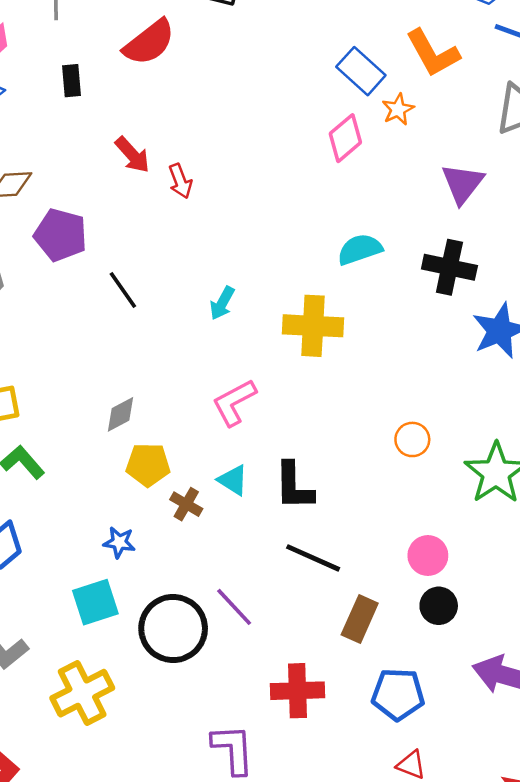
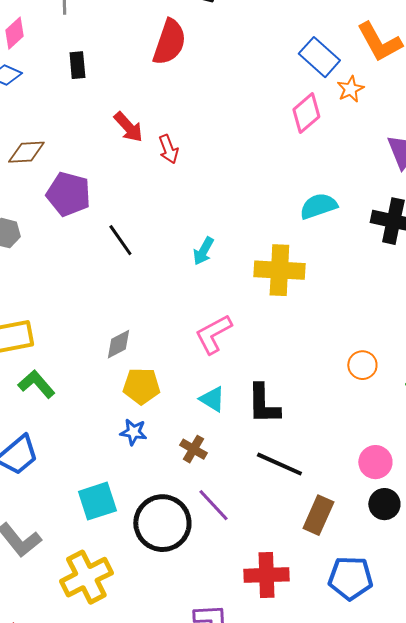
red semicircle: (149, 42) -> (169, 42), moved, turned -33
brown cross: (186, 504) -> (193, 449), moved
blue star: (119, 542) -> (133, 432), moved

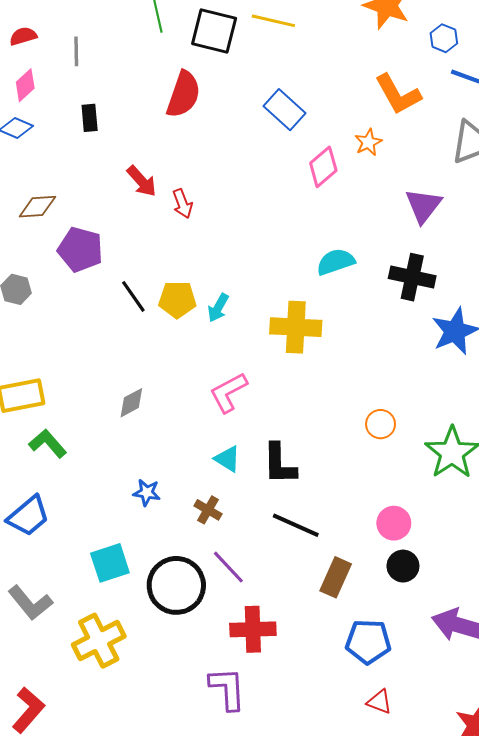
blue rectangle: (319, 57) -> (285, 110), moved
yellow pentagon: (141, 386) -> (177, 300), moved
red cross: (266, 575) -> (253, 629), moved

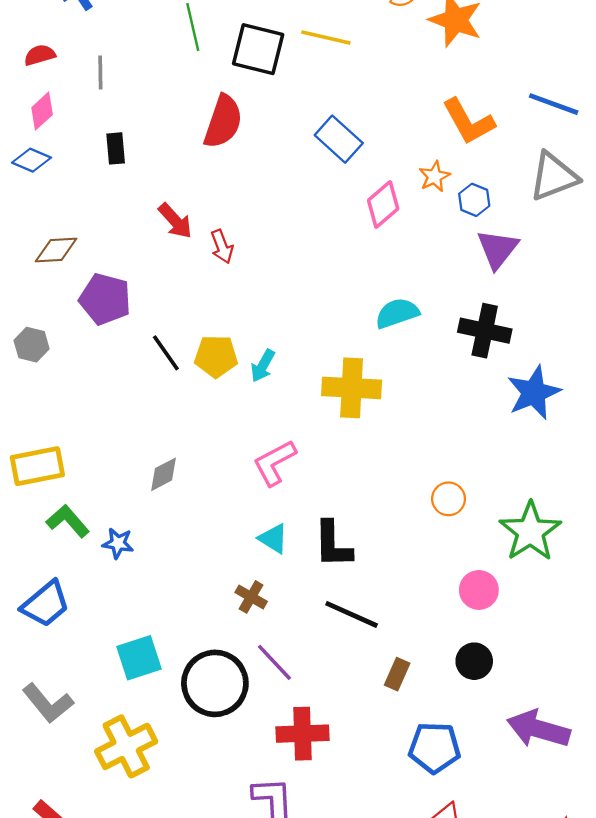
blue hexagon: (444, 38) -> (474, 200), moved
blue star: (147, 493) -> (118, 543), moved
pink circle: (394, 523) -> (479, 590), moved
brown rectangle: (336, 577) -> (397, 674), size x0.7

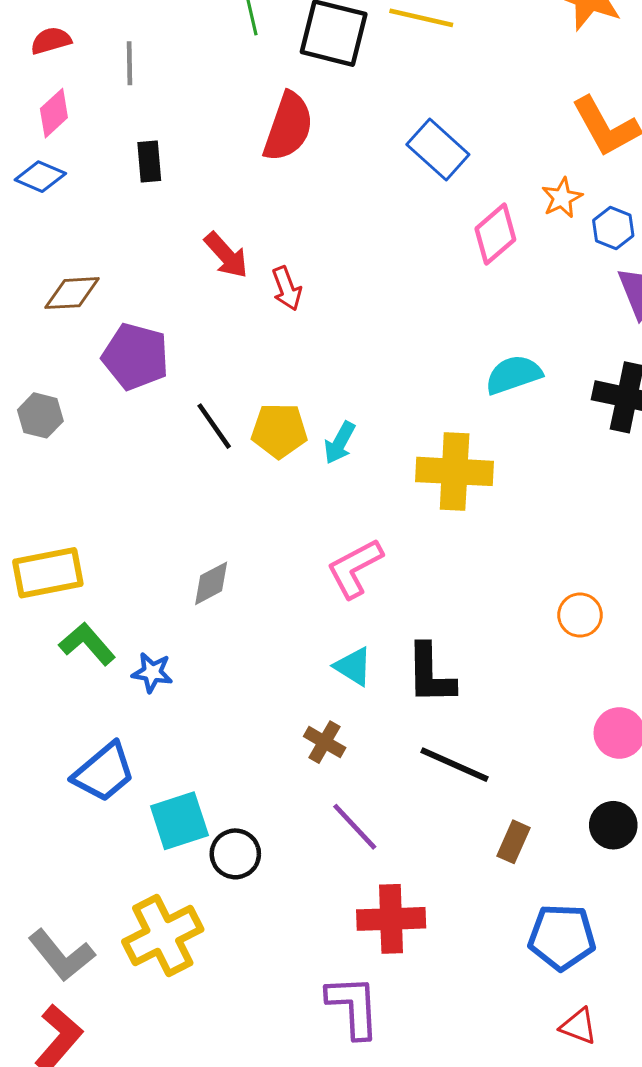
blue trapezoid: (46, 604) -> (104, 772), moved
black circle: (215, 683) -> (235, 854), moved, size x0.6
gray L-shape: (48, 703) -> (61, 955), moved

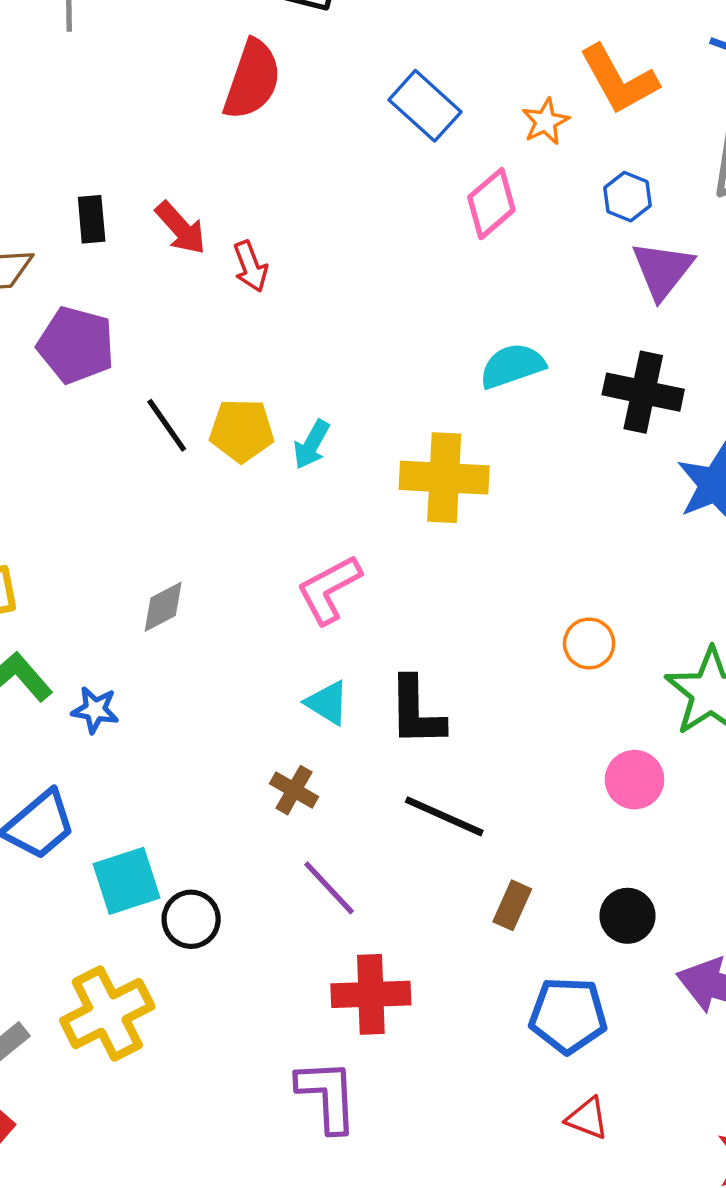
black rectangle: (149, 162) -> (92, 219), moved
orange star: (562, 198) -> (545, 122), moved
black circle: (613, 825) -> (627, 916), moved

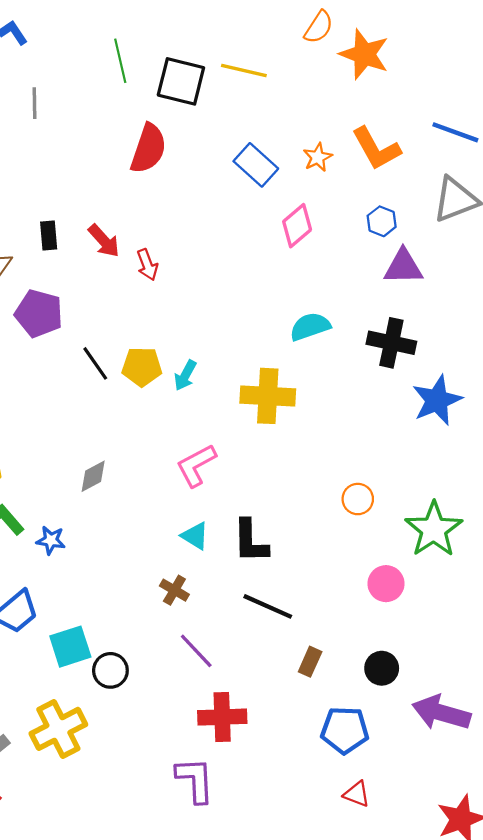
orange star: (545, 122) -> (318, 157), moved
purple triangle: (662, 270) -> (403, 267), turned 51

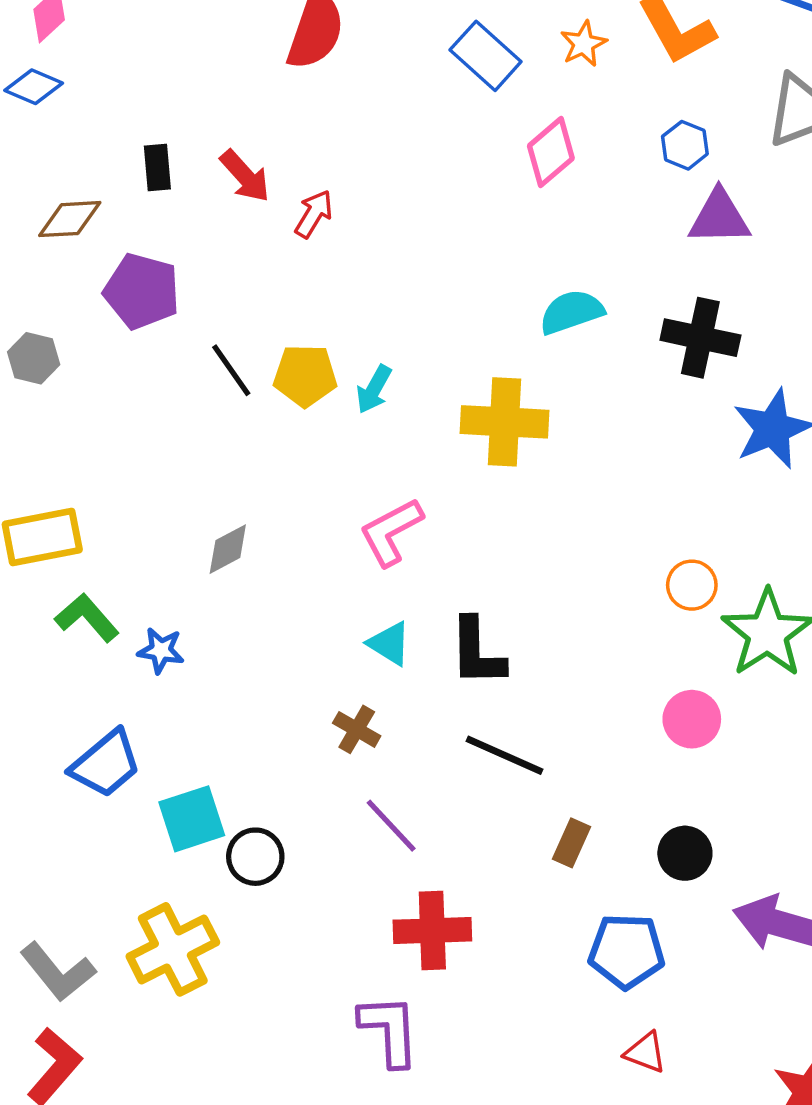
red arrow: (147, 265) -> (314, 214), turned -128
orange circle: (358, 499) -> (692, 585), moved

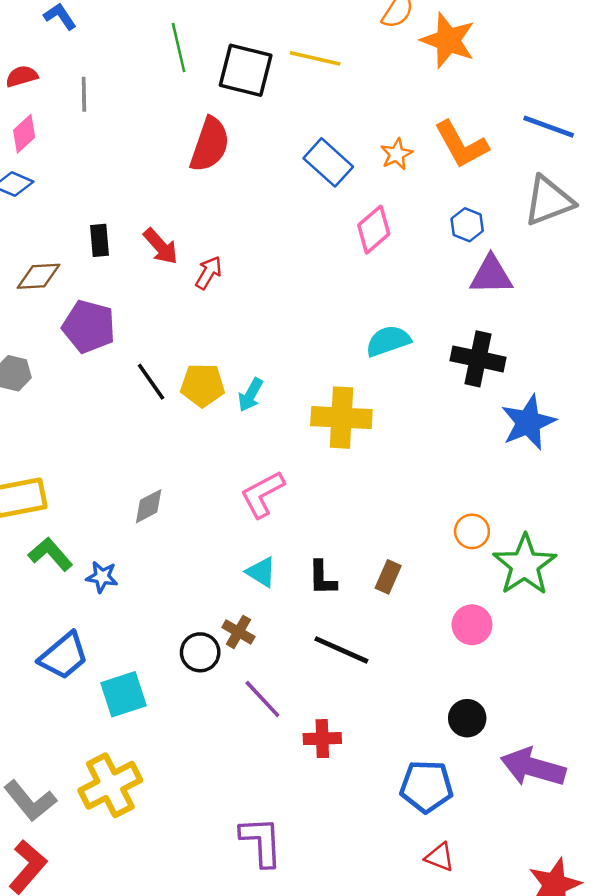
black L-shape: (477, 652) -> (322, 578), size x0.7
brown rectangle: (572, 843) -> (388, 577), moved
black circle: (255, 857) -> (200, 652), moved
red cross: (432, 931) -> (322, 739), moved, size x0.7

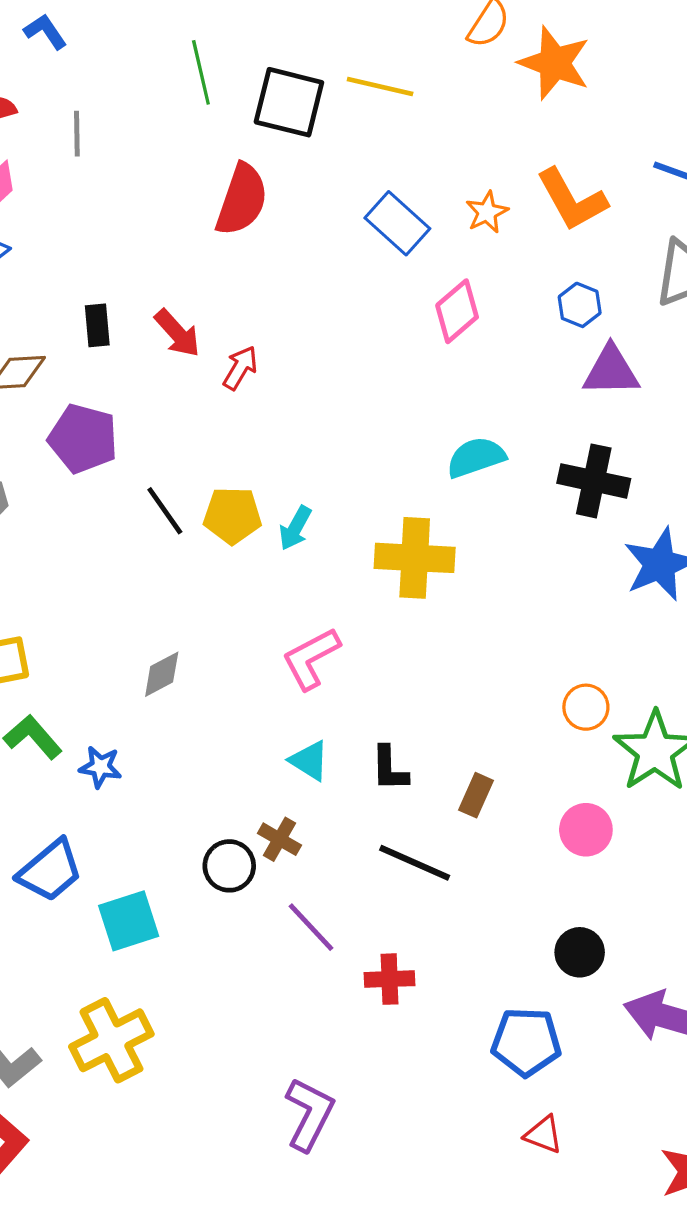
brown rectangle: (388, 577) -> (476, 795), moved
purple L-shape: (261, 842) -> (309, 1114), turned 30

